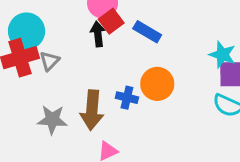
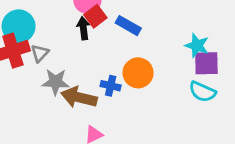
brown arrow: (92, 110) -> (79, 97), turned 100
gray star: (52, 120) -> (56, 82), moved

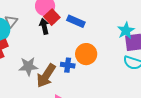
cyan star: (197, 46) -> (126, 30), turned 30
gray triangle: (40, 53) -> (11, 22), moved
brown arrow: (79, 97) -> (46, 76), turned -65

